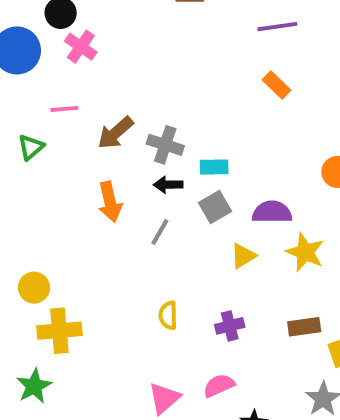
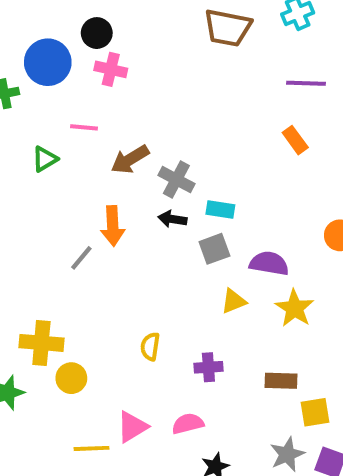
pink cross: (81, 47) -> (111, 69), turned -32
gray line: (160, 232) -> (81, 258), moved
yellow circle: (34, 288) -> (71, 378), moved

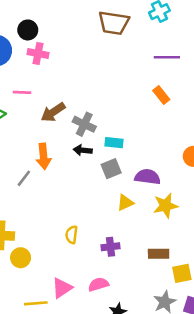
yellow star: (295, 308) -> (166, 206), turned 30

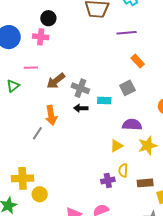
black circle: (28, 30) -> (48, 18), moved
purple line: (167, 57) -> (127, 33), moved
gray square: (111, 169) -> (127, 88), moved
yellow semicircle: (72, 235) -> (123, 170), moved

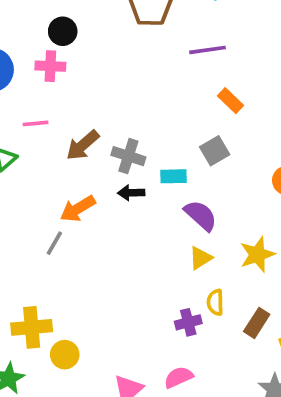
orange arrow: (51, 115) -> (78, 209), turned 72
purple semicircle: (132, 125) -> (201, 215), moved, turned 42
brown rectangle: (145, 183) -> (257, 323), turned -49

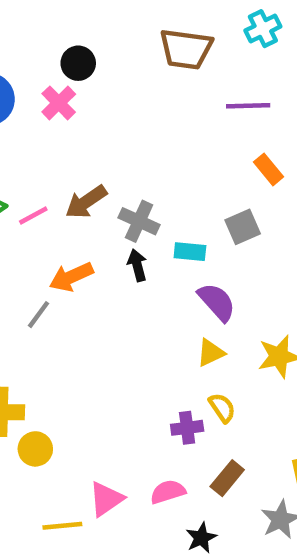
pink cross: (50, 66) -> (59, 103), turned 36
pink line: (36, 123) -> (33, 216), moved, turned -30
black arrow: (131, 193) -> (137, 265), turned 70
yellow semicircle: (215, 302) -> (222, 408), turned 140
brown rectangle: (257, 323) -> (227, 478), moved

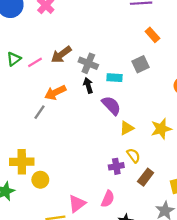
purple semicircle: (217, 302) -> (111, 106), moved
brown rectangle: (227, 478) -> (146, 177), moved
pink semicircle: (168, 492) -> (108, 199), turned 133

